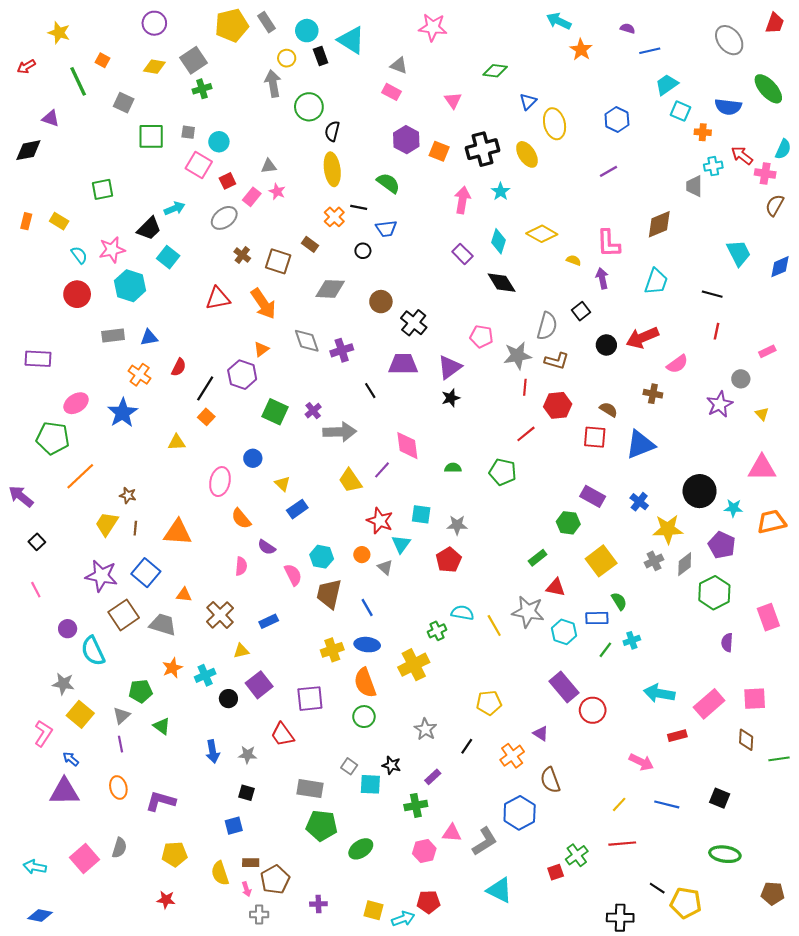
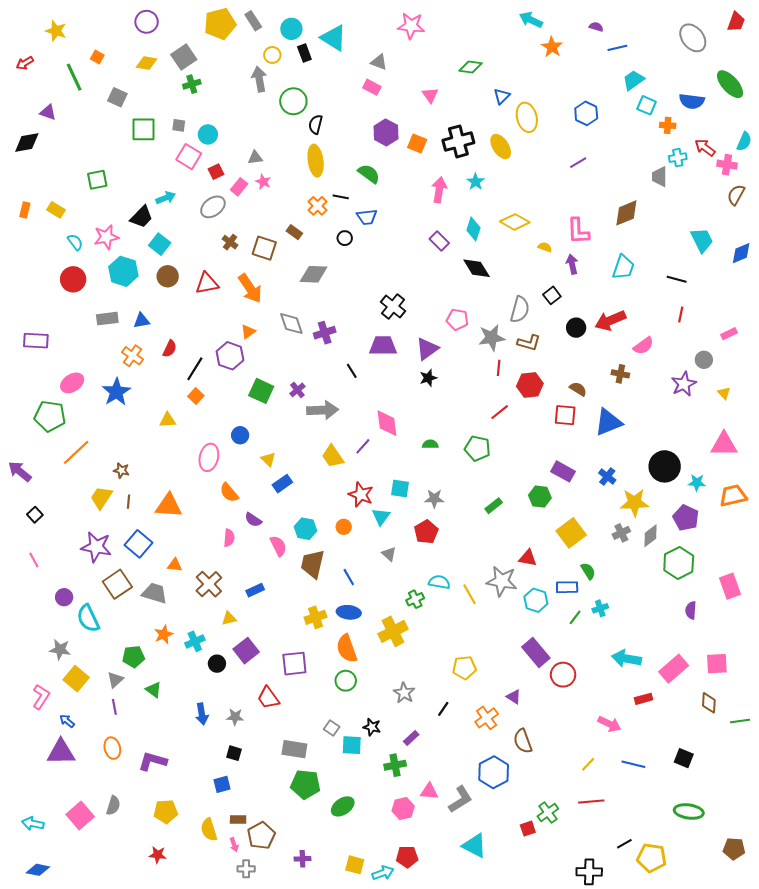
brown circle: (381, 302) -> (168, 276), moved
green rectangle: (538, 558) -> (494, 506), moved
gray triangle: (385, 567) -> (389, 554), moved
black line: (657, 888) -> (624, 844), turned -63

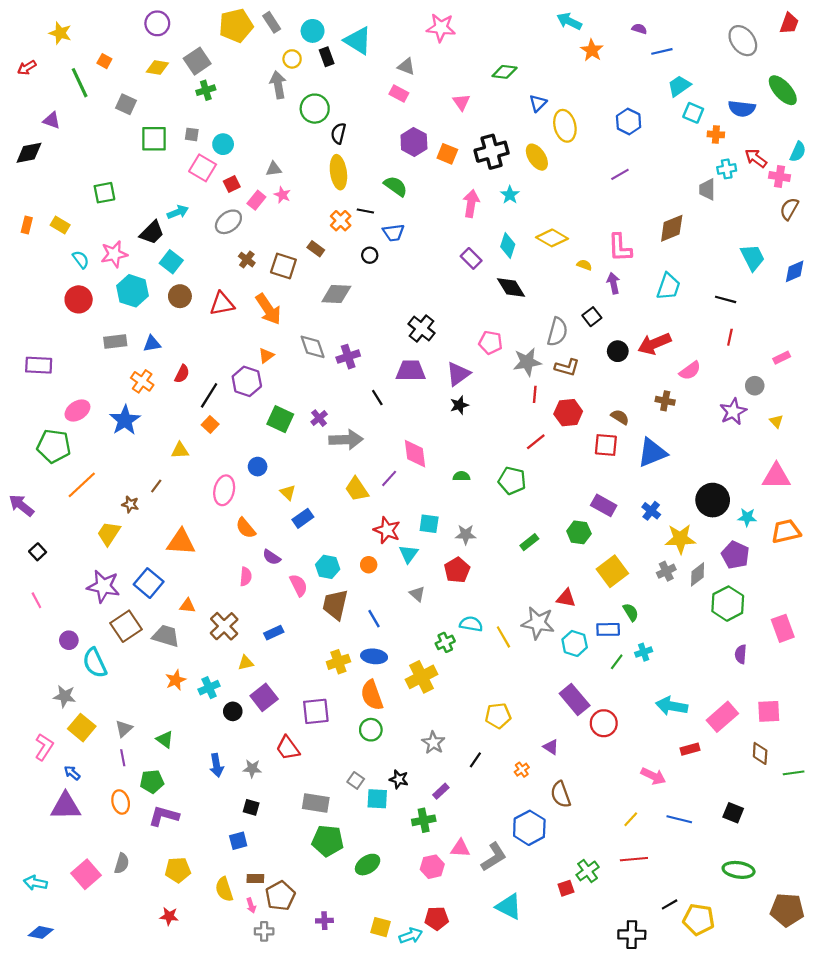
brown line: (128, 502) -> (156, 486), moved, turned 32
green pentagon: (133, 657) -> (152, 781), moved
orange cross: (487, 718) -> (522, 770), size x0.6
brown pentagon: (734, 849) -> (787, 910), size x1.4

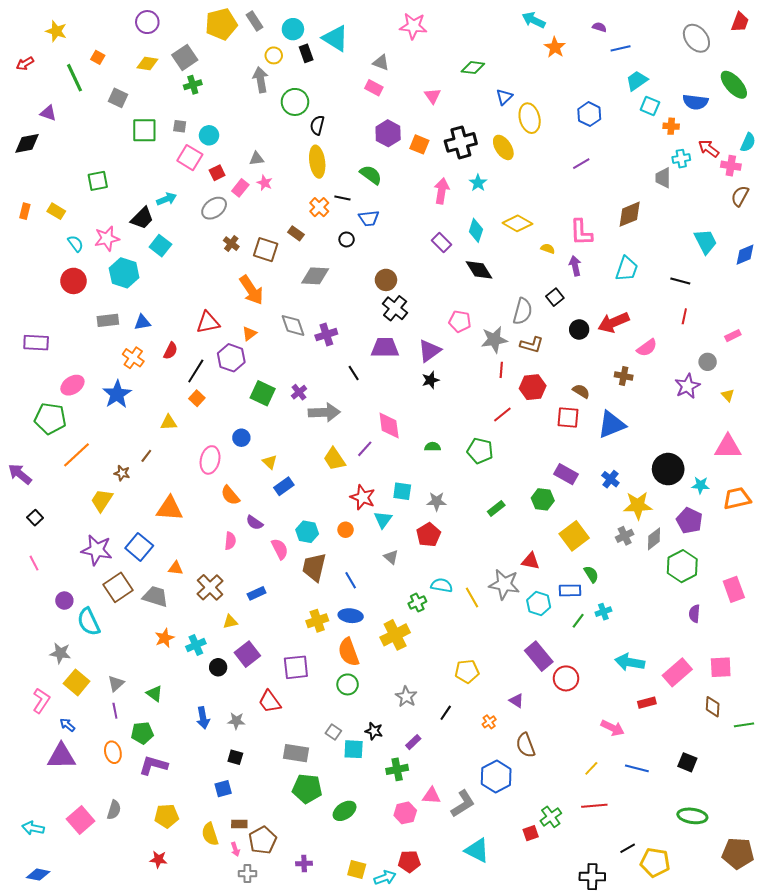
brown circle: (180, 296) -> (386, 280), moved
red triangle: (222, 304) -> (208, 322), moved

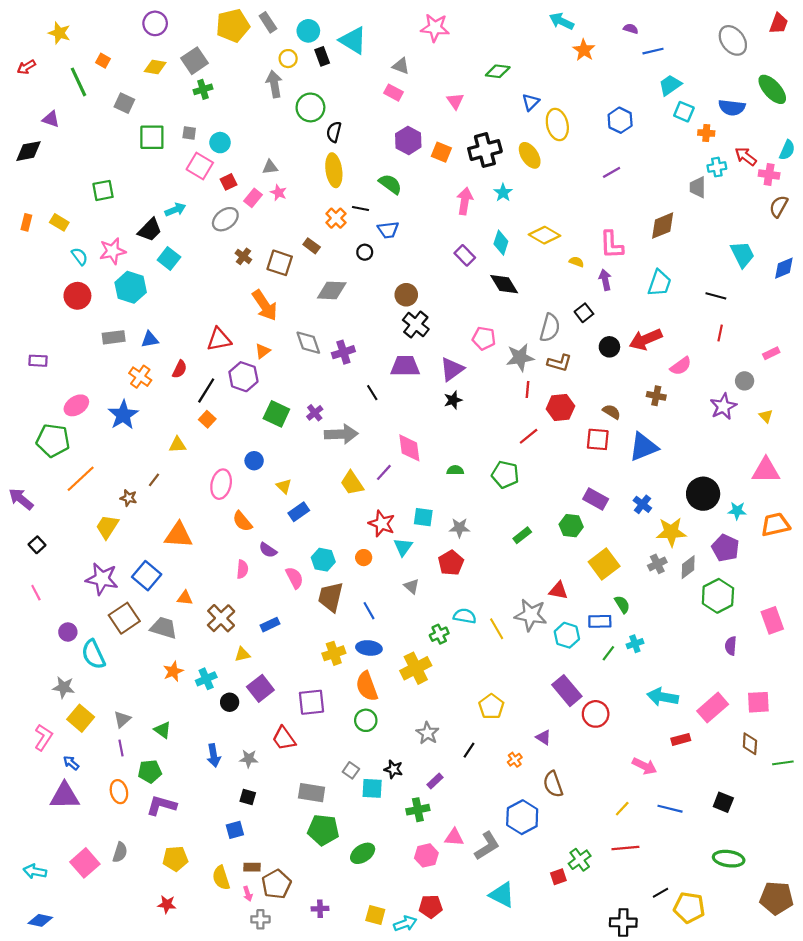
purple rectangle: (36, 343) -> (38, 361), size x0.7
yellow pentagon: (467, 671) -> (491, 706), turned -30

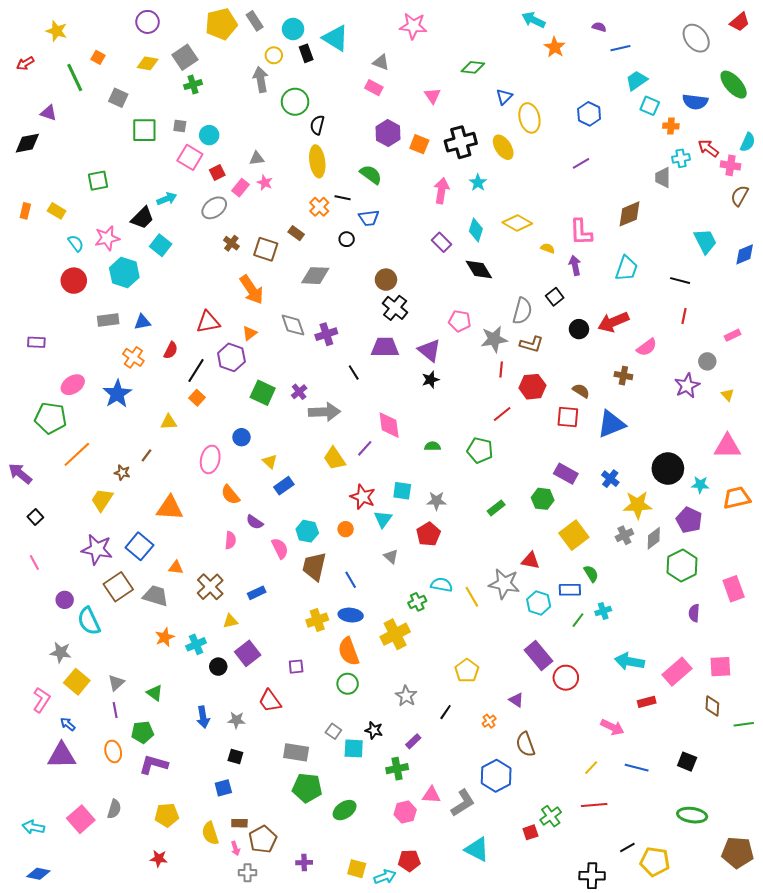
red trapezoid: (779, 23) -> (740, 22), turned 30
purple triangle: (452, 369) -> (429, 350), turned -45
purple square: (312, 702) -> (296, 667), size x0.6

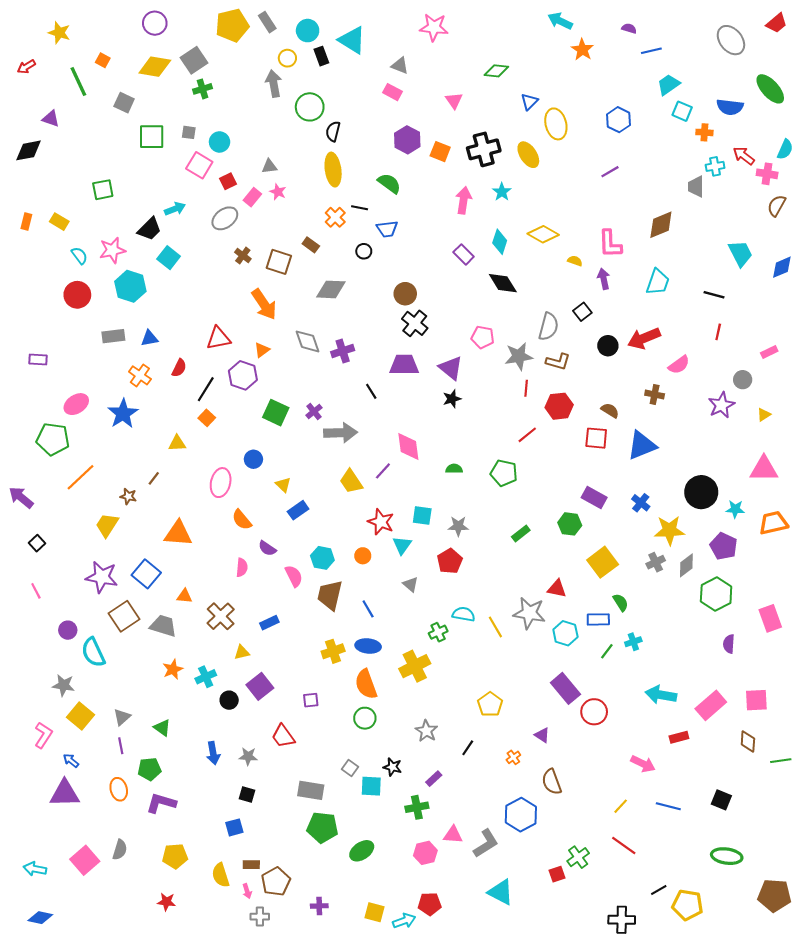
yellow diamond: (148, 63) -> (155, 67), size x1.4
yellow triangle: (727, 395) -> (764, 415), turned 40
red line: (594, 805) -> (624, 845), turned 40

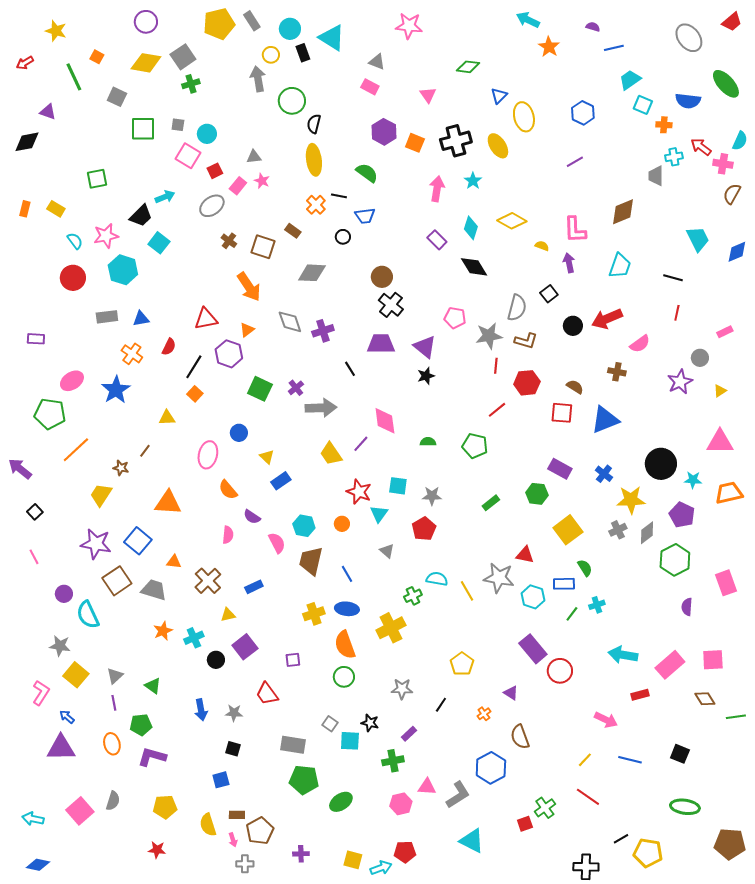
gray star: (426, 731) -> (402, 689), turned -30
brown diamond: (748, 741) -> (705, 699), turned -35

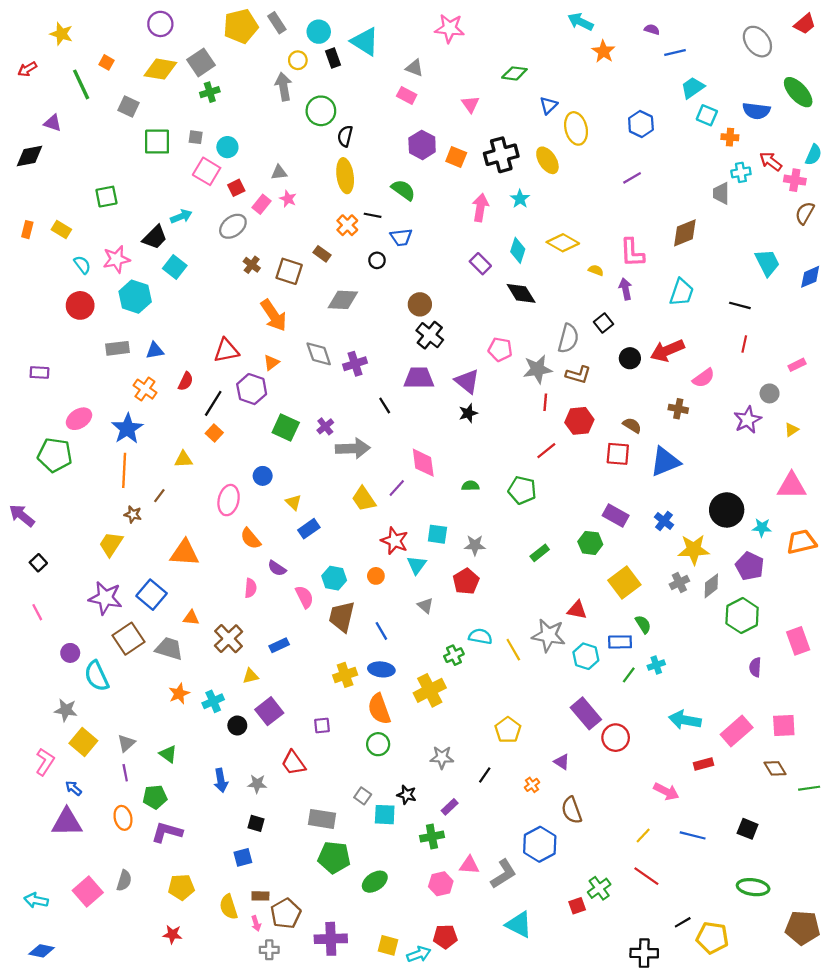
orange line: (76, 450) -> (124, 470), moved, turned -44
purple cross: (301, 854) -> (331, 939), size x1.8

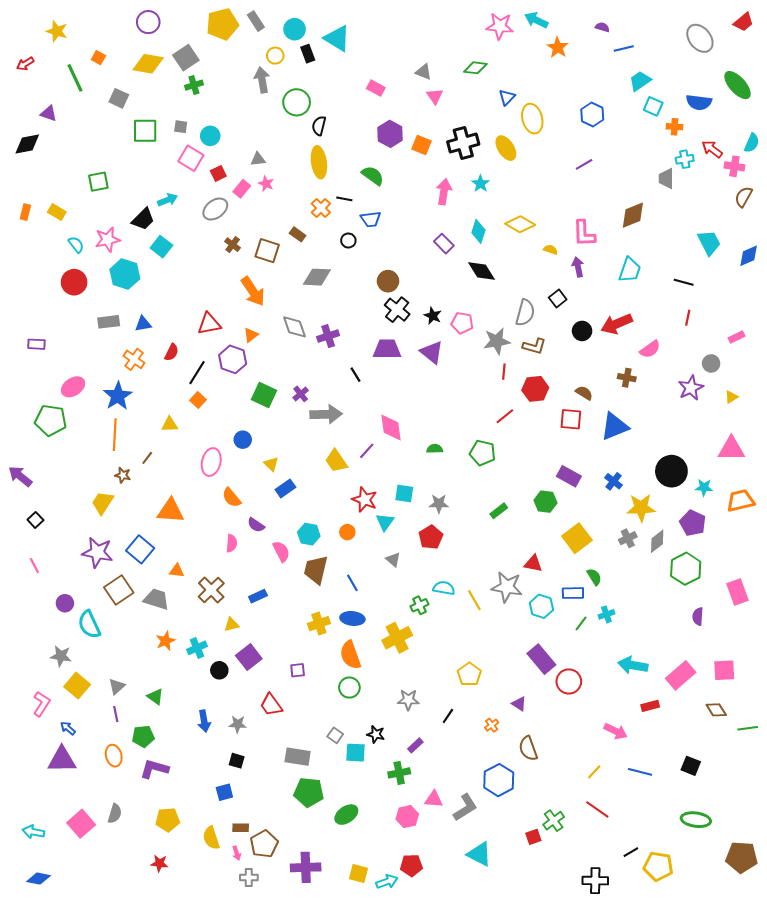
pink star: (450, 28) -> (500, 26), moved
gray triangle: (414, 68) -> (424, 72), moved
black star: (468, 413) -> (433, 316), moved, turned -30

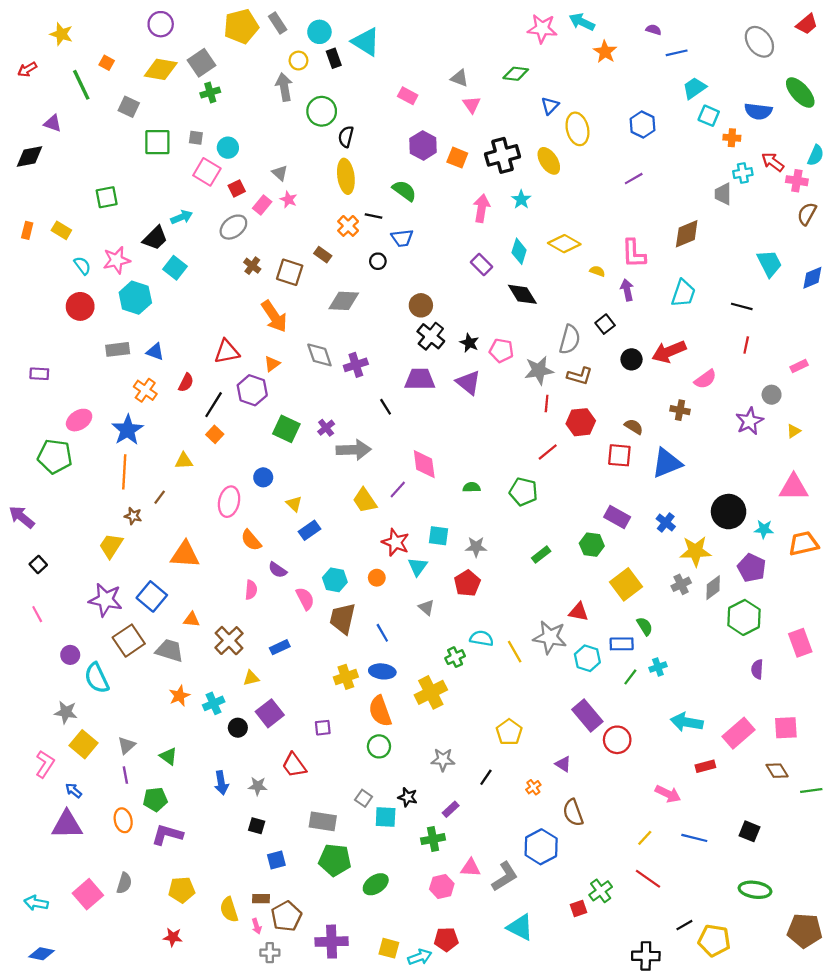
gray triangle: (258, 159) -> (280, 173), turned 49
blue triangle: (143, 324) -> (155, 352), turned 30
blue square: (224, 792) -> (276, 860), moved

